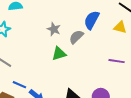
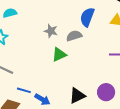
gray semicircle: (76, 37) -> (74, 36), turned 35

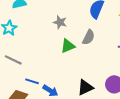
gray semicircle: (74, 36) -> (89, 37), moved, turned 133

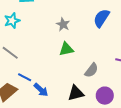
gray semicircle: (89, 37) -> (91, 70), moved

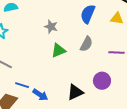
gray semicircle: (91, 70) -> (86, 44), moved
purple circle: (105, 96) -> (102, 81), moved

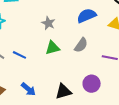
blue semicircle: (88, 14) -> (87, 16), turned 36
blue line: (22, 85) -> (19, 55), moved

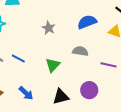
gray semicircle: (81, 45) -> (80, 51), turned -119
green triangle: (52, 48) -> (53, 65), moved, turned -35

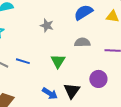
blue arrow: (26, 93) -> (50, 93), moved
black triangle: (61, 97) -> (72, 91), turned -30

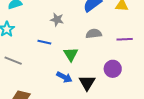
blue line: (23, 61) -> (44, 42), moved
blue arrow: (50, 93) -> (64, 77), moved

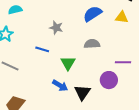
purple line: (125, 39) -> (123, 62), moved

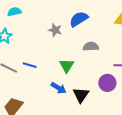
blue semicircle: (92, 14) -> (79, 19), moved
blue line: (42, 49) -> (30, 65), moved

